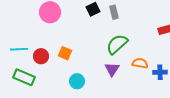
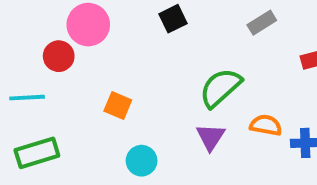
gray rectangle: (114, 12) -> (262, 23), moved, turned 72
red circle: (41, 56) -> (59, 56), moved
green rectangle: (24, 77) -> (37, 153), turned -40

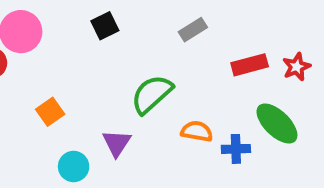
orange square: (118, 105) -> (50, 112), turned 32
purple triangle: (211, 137) -> (117, 143), moved

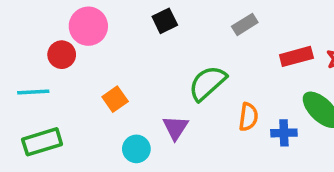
orange semicircle: (197, 131) -> (248, 117), turned 88

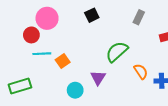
gray rectangle: (245, 24) -> (139, 17), turned -32
cyan line: (33, 92) -> (42, 54), moved
orange semicircle: (248, 117) -> (141, 71), turned -42

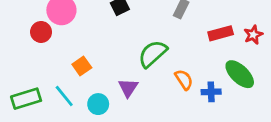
cyan line: (42, 54) -> (64, 96), moved, turned 54

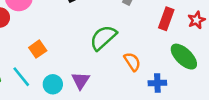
red rectangle: (221, 33) -> (166, 19), turned -55
purple triangle: (128, 88) -> (81, 81), moved
blue cross: (211, 92) -> (157, 83), moved

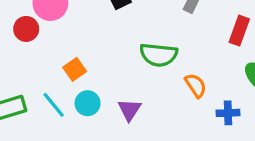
green semicircle: (103, 38) -> (159, 55), turned -132
cyan circle: (53, 84) -> (88, 103), moved

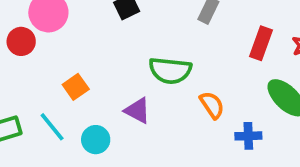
cyan circle: (88, 103) -> (96, 140), moved
purple triangle: (130, 110) -> (137, 110), moved, turned -35

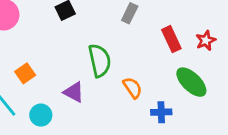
red rectangle: (261, 43) -> (171, 39), turned -45
green semicircle: (170, 71) -> (100, 61), turned -108

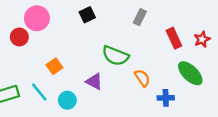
green semicircle: (100, 61) -> (115, 56), turned 124

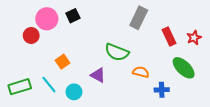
black square: (87, 15) -> (73, 16), moved
gray rectangle: (140, 17) -> (139, 18), size x1.5
orange semicircle: (142, 78) -> (141, 72), turned -42

